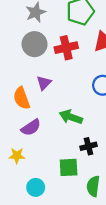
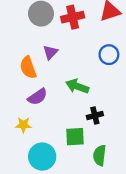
cyan circle: (36, 187) -> (42, 157), size x1.5

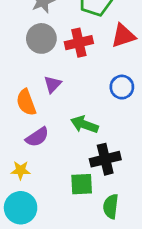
black cross: (95, 116) -> (105, 159), size x1.5
cyan circle: (42, 157) -> (21, 208), moved

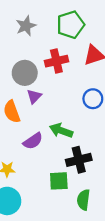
gray circle: (41, 38) -> (25, 73), moved
purple semicircle: (37, 137) -> (33, 141), moved

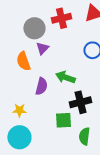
purple semicircle: (33, 141) -> (41, 86), turned -42

